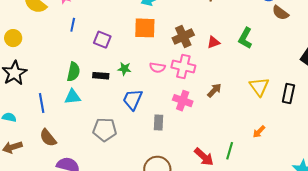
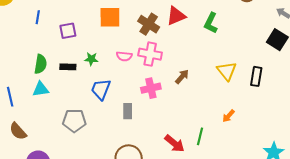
brown cross: (183, 37) -> (149, 24), turned -30
purple square: (102, 40) -> (68, 31), turned -30
red triangle: (213, 42) -> (176, 16), moved, size x1.5
pink cross: (183, 101) -> (151, 88), turned -30

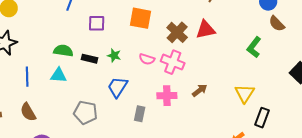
green L-shape: (211, 23) -> (254, 47), moved
green semicircle: (41, 64) -> (63, 51), turned -102
black rectangle: (256, 76) -> (262, 118), moved

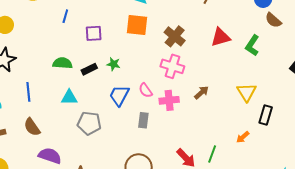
red triangle: (206, 30) -> (221, 37), moved
black rectangle: (90, 59) -> (89, 69), turned -35
pink semicircle: (147, 59) -> (145, 90), moved, turned 42
cyan triangle: (58, 75) -> (69, 97), moved

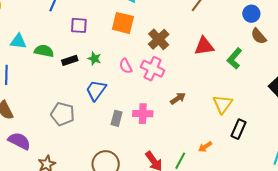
pink semicircle: (145, 90) -> (126, 66), moved
cyan triangle: (69, 97) -> (18, 41), moved
pink cross: (169, 100) -> (143, 114), moved
orange arrow: (243, 137) -> (205, 147), moved

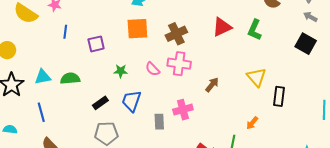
brown cross: (159, 39) -> (176, 34), turned 35
black rectangle: (70, 60) -> (100, 103), moved

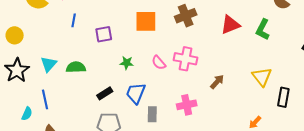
brown cross: (176, 34) -> (186, 16), moved
cyan triangle: (43, 77) -> (49, 64), turned -42
gray rectangle: (159, 122) -> (152, 114), moved
cyan semicircle: (10, 129) -> (27, 114), moved, turned 104

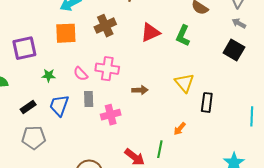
purple square: (104, 34) -> (24, 48), size x1.4
brown arrow: (217, 82) -> (140, 90), turned 49
gray rectangle: (152, 114) -> (89, 99), moved

